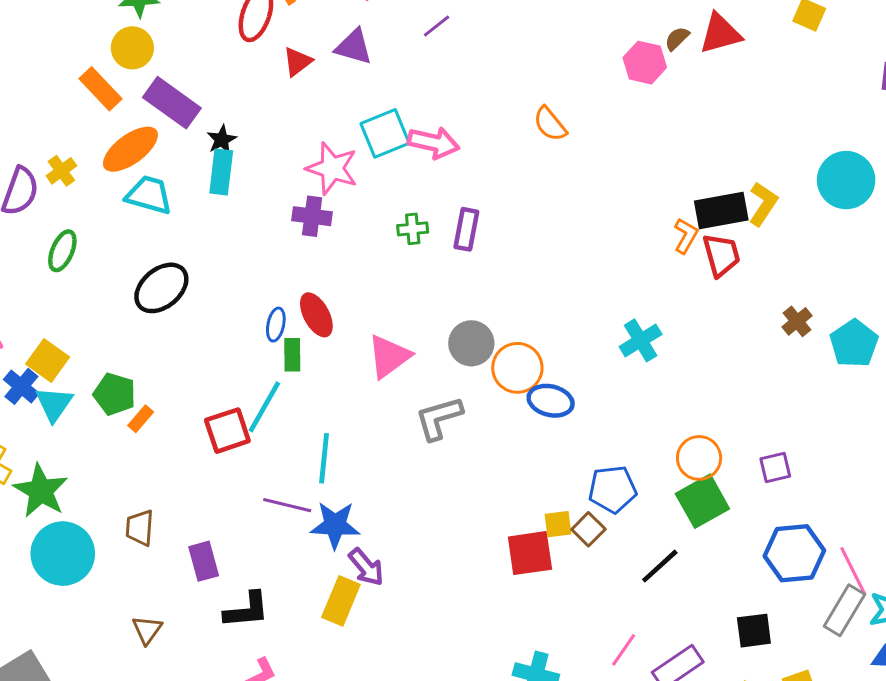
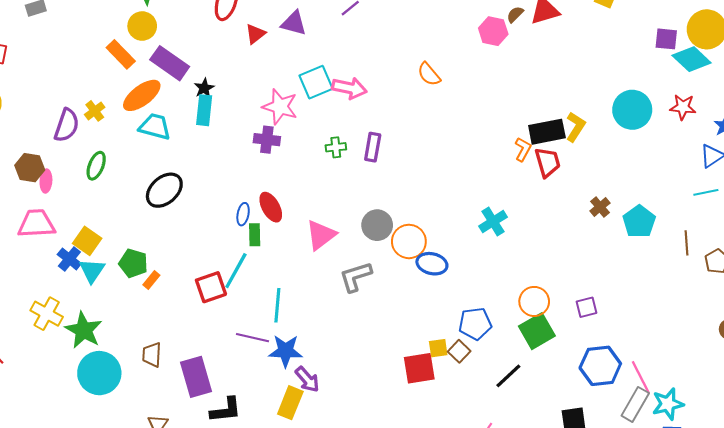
purple rectangle: (204, 561) -> (196, 377), size x1.5

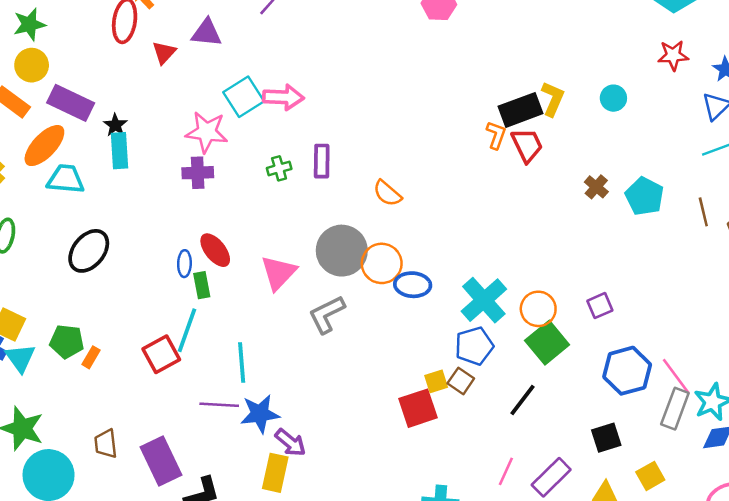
orange semicircle: (429, 74) -> (387, 193), moved
cyan circle: (632, 110) -> (613, 98), moved, size x0.6
cyan cross: (493, 222) -> (484, 300), moved, size x1.4
gray circle: (377, 225) -> (342, 251), size x1.4

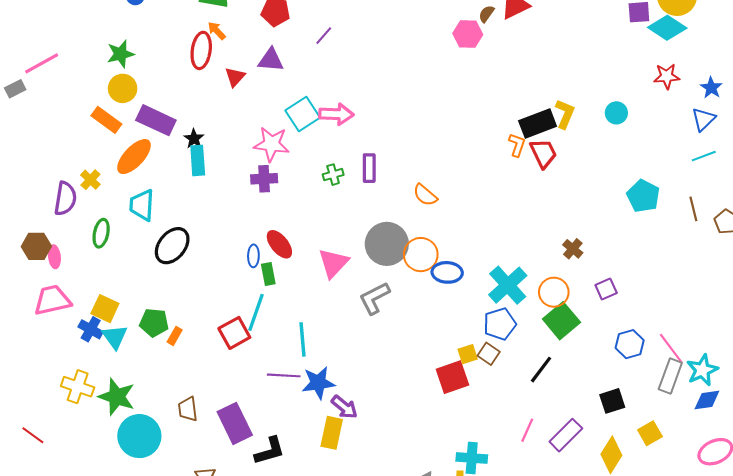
cyan trapezoid: (66, 179) -> (142, 205), moved, turned -92
brown cross: (596, 187) -> (573, 249), moved
blue hexagon: (627, 371) -> (630, 344), size x0.7

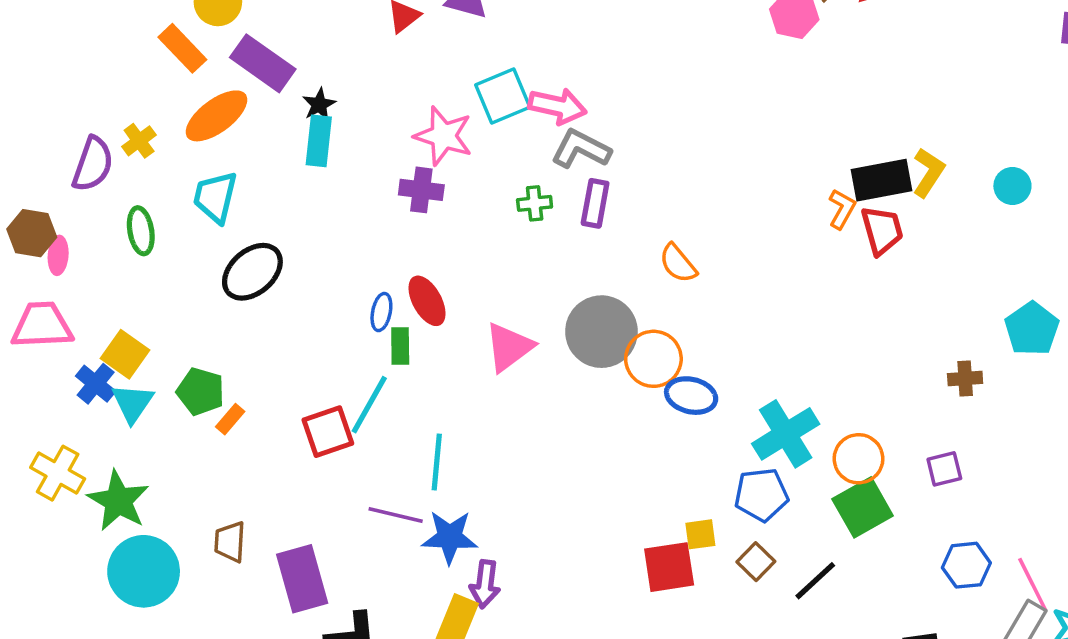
green ellipse: (101, 233) -> (141, 231), turned -32
brown cross: (573, 249) -> (965, 378), moved, turned 36
gray L-shape: (374, 298) -> (581, 149), moved, turned 44
brown square: (489, 354) -> (756, 562), moved
purple arrow: (344, 407) -> (485, 584), turned 48

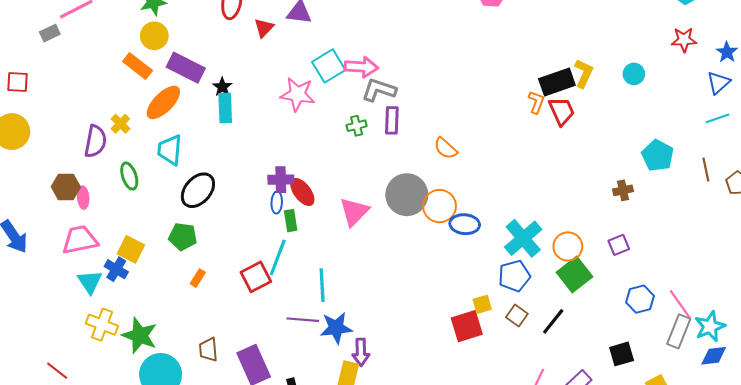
purple cross: (421, 190) -> (281, 180), moved
green pentagon: (201, 391) -> (183, 237), moved
cyan triangle: (133, 403) -> (90, 282), moved

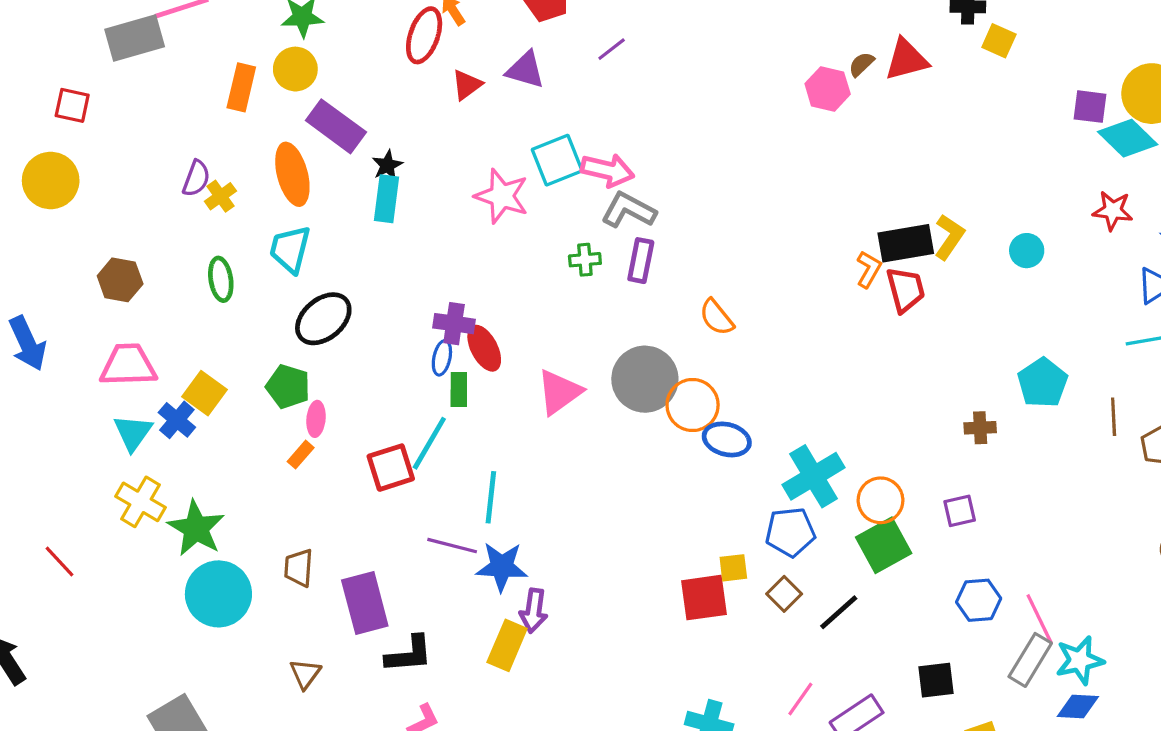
gray rectangle: (50, 33) -> (135, 38), size x1.8
orange rectangle: (138, 66) -> (241, 87), moved, turned 56
orange ellipse: (163, 102) -> (292, 174), turned -69
purple semicircle: (95, 141) -> (196, 178), moved, size x0.7
pink ellipse: (83, 198) -> (316, 419), moved

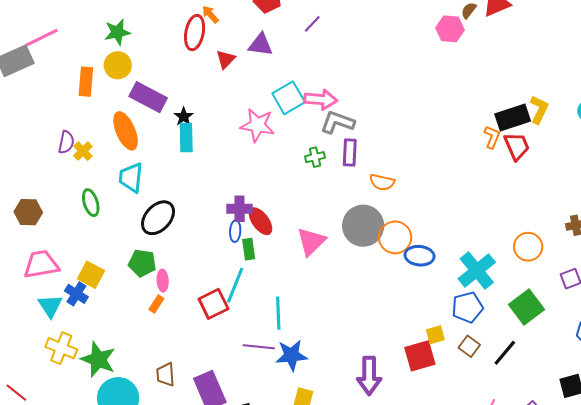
orange semicircle: (717, 317) -> (382, 182), moved, turned -30
orange circle: (880, 500) -> (528, 247), moved
purple arrow: (534, 611) -> (369, 376), moved, size x1.4

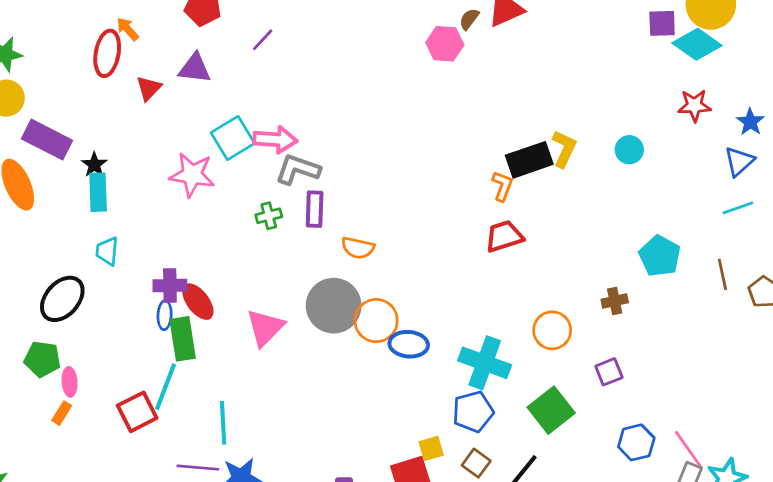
red trapezoid: (517, 146) -> (504, 236), moved, turned -84
cyan trapezoid: (131, 178) -> (107, 251), moved, size x0.7
green rectangle: (249, 249) -> (183, 339), size x1.5
cyan cross: (477, 271) -> (485, 363), turned -30

